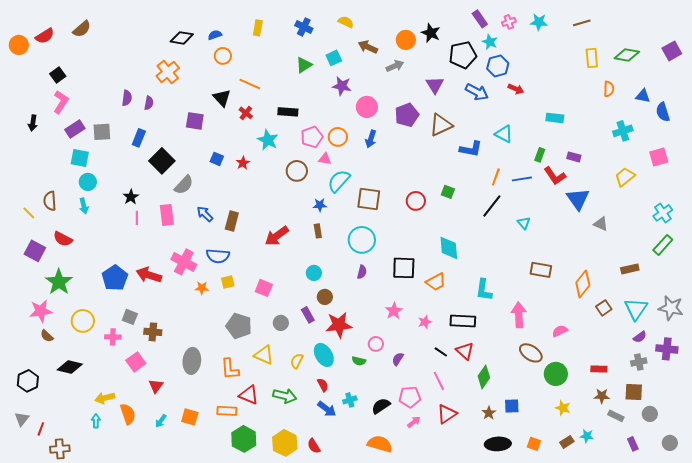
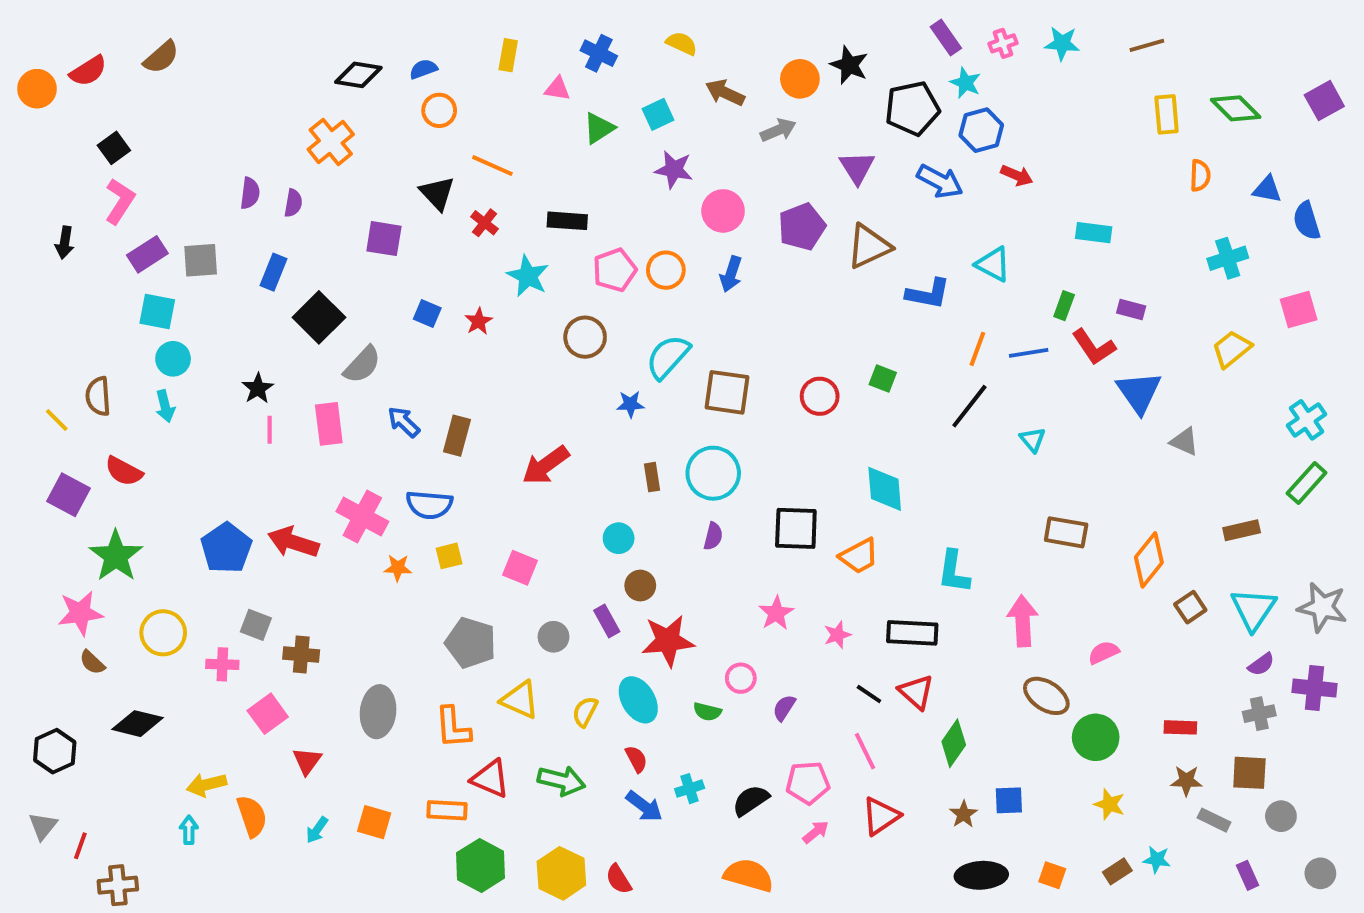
green diamond: (627, 55) -> (1236, 108), turned 35
pink triangle: (325, 159) -> (557, 89), moved
brown rectangle: (318, 231) -> (652, 477), moved

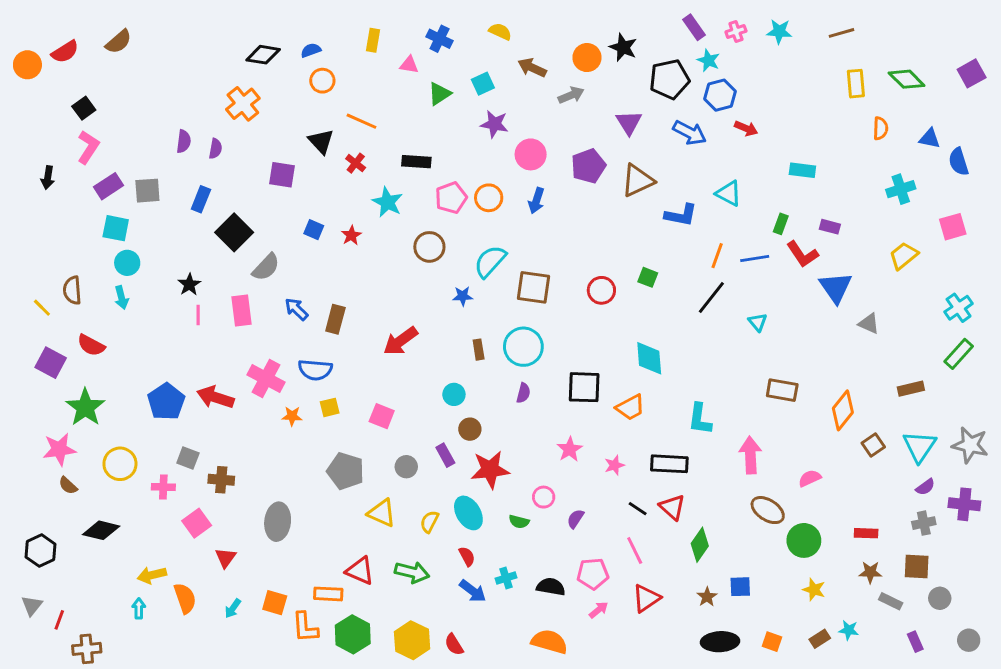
orange L-shape: (453, 727) -> (305, 627), moved
black semicircle: (751, 800) -> (551, 587), turned 44

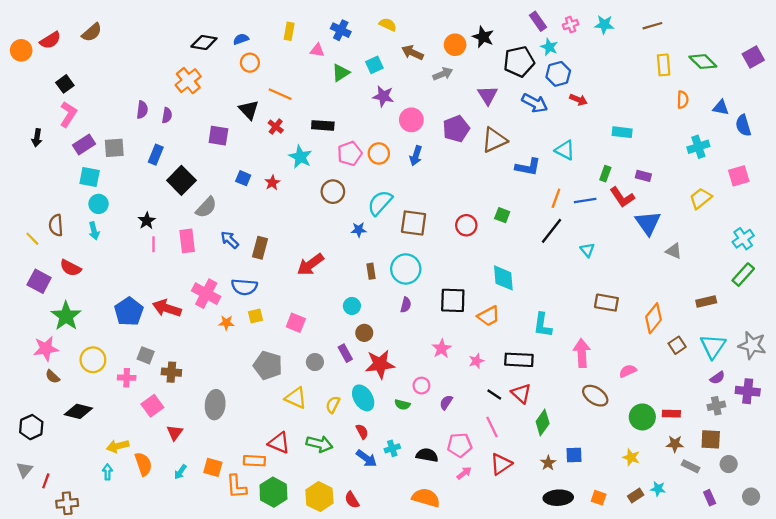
green circle: (804, 540) -> (642, 417), moved

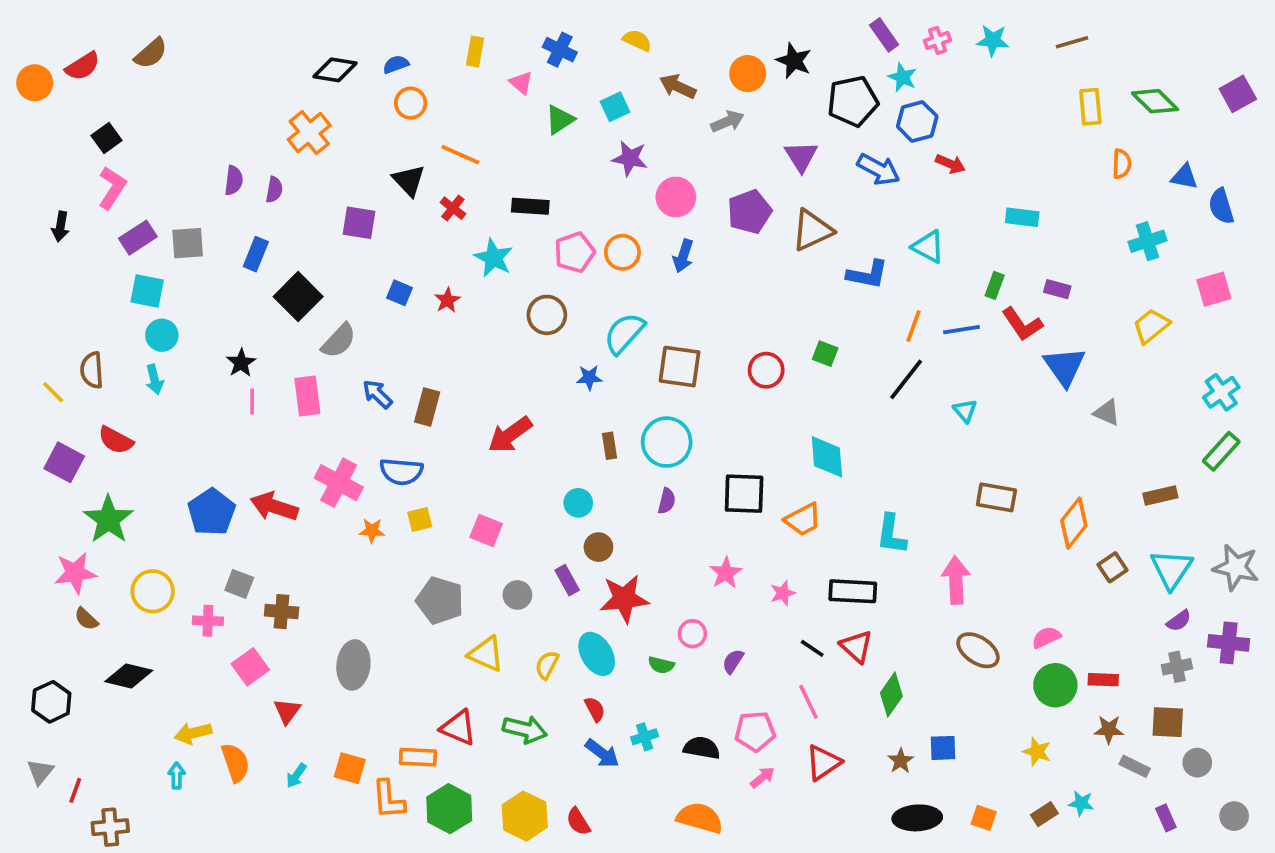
pink triangle: (317, 50) -> (521, 83), turned 32
pink semicircle: (628, 371) -> (1046, 637), moved

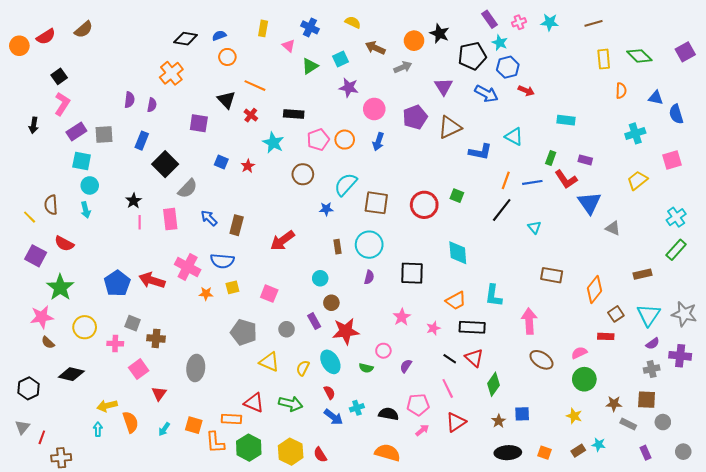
red circle: (766, 370) -> (424, 205), size x1.4
orange trapezoid: (803, 519) -> (456, 301), moved
red rectangle: (1103, 680) -> (606, 336), moved

